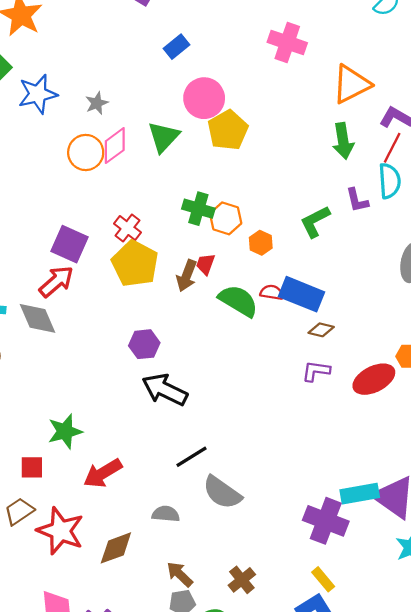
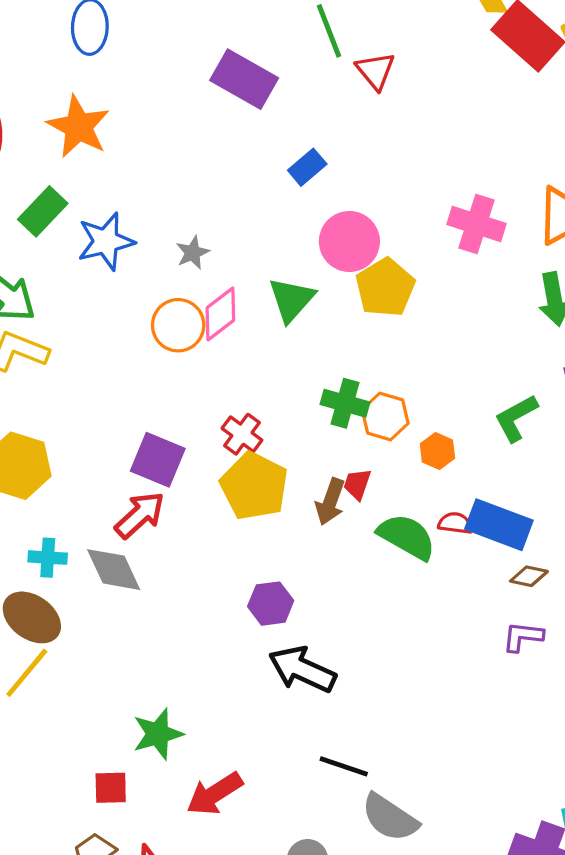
pink cross: (287, 42) -> (476, 224), moved
black line: (191, 457) -> (344, 766), turned 52

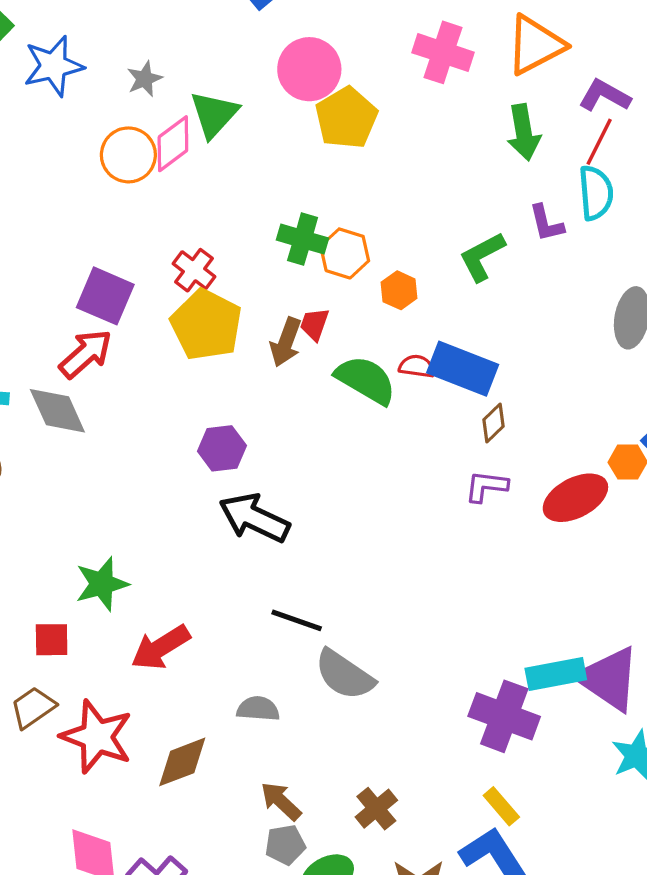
green triangle: (291, 300) -> (214, 114), moved
brown diamond: (529, 576) -> (494, 423), turned -57

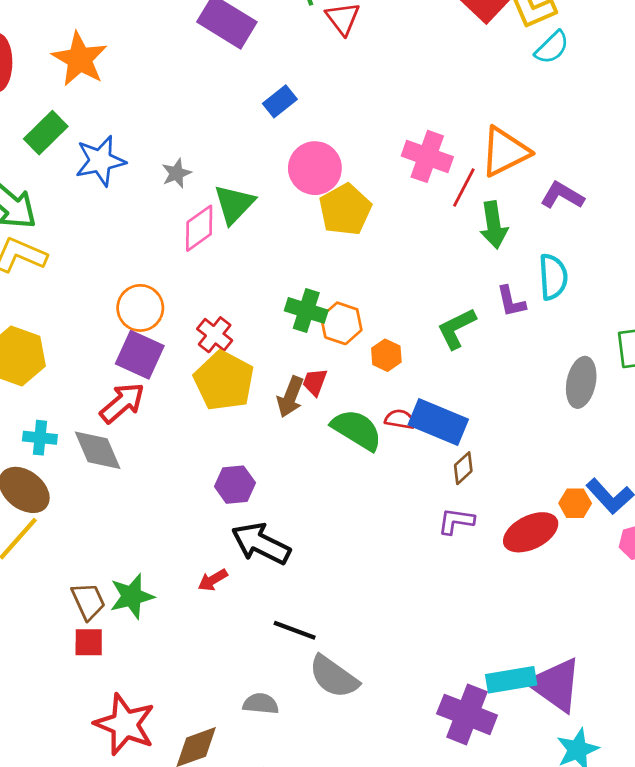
red line: (599, 142) -> (464, 188), moved
orange circle: (128, 155) -> (140, 308), moved
red arrow: (161, 647) -> (213, 580), moved, size x0.6
brown trapezoid: (33, 708) -> (88, 601), moved, turned 99

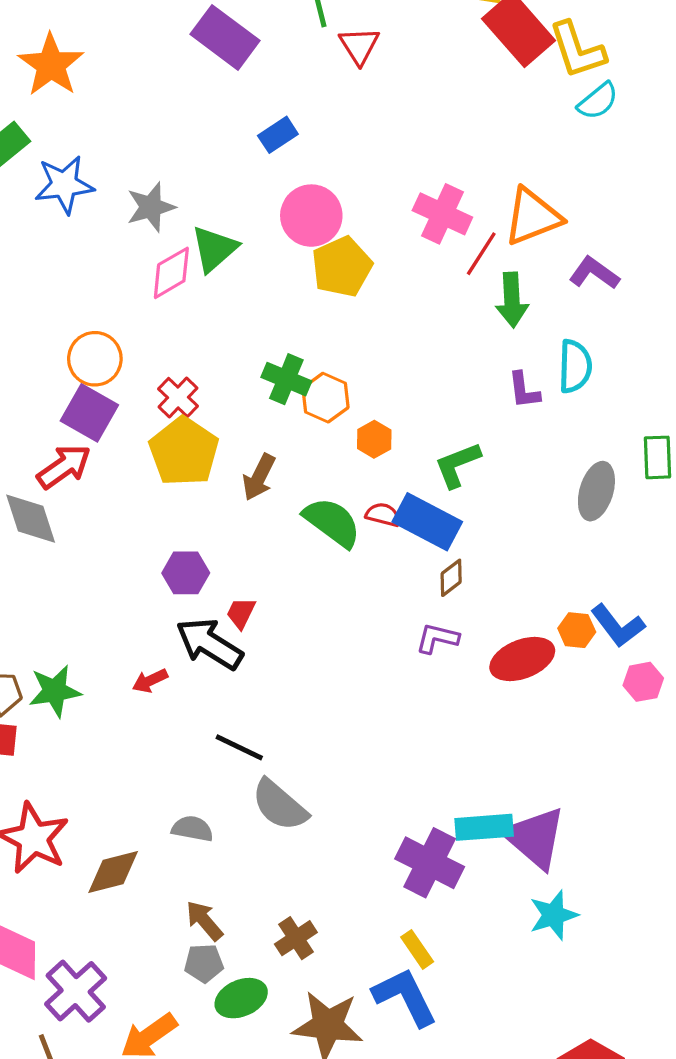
gray star: (176, 173) -> (151, 207), size x1.4
green L-shape: (456, 328) -> (457, 465), moved
red trapezoid: (315, 382) -> (241, 613), moved

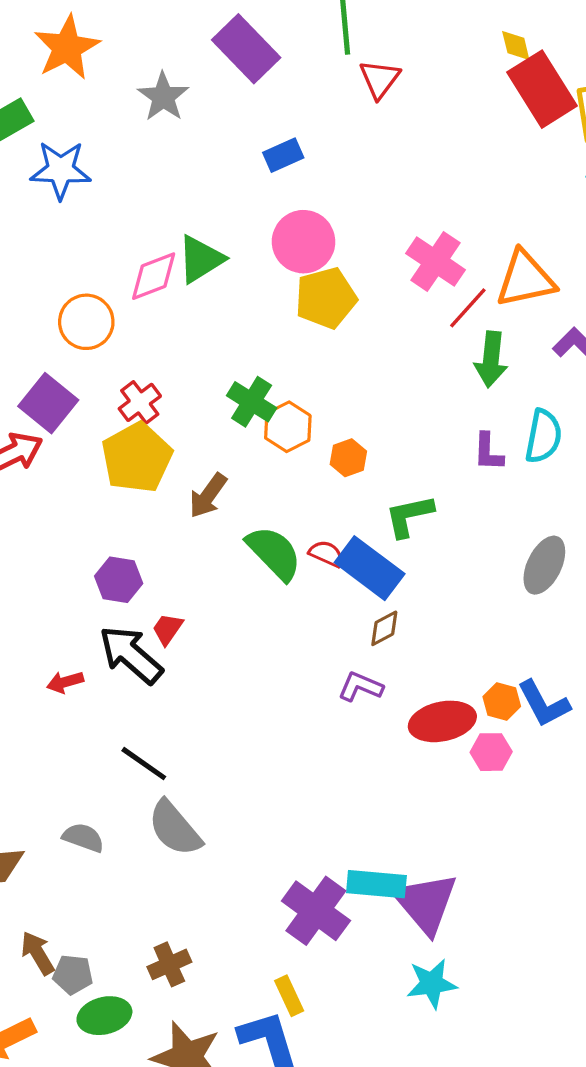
gray star: (151, 207) -> (163, 97), moved, turned -30
orange circle: (95, 359) -> (86, 322), moved
orange hexagon: (374, 439) -> (348, 458), moved
pink hexagon: (643, 682) -> (491, 752), moved
brown arrow: (204, 921) -> (38, 953), moved

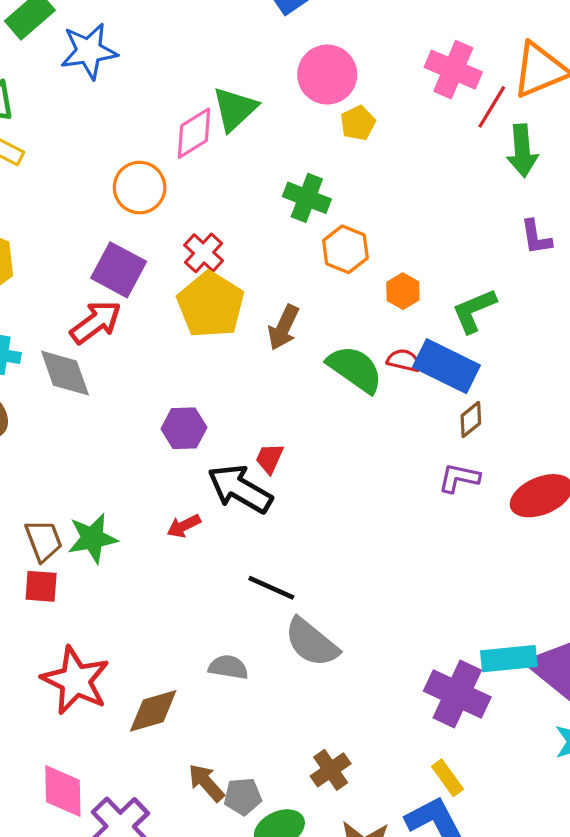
yellow pentagon: (326, 298) -> (358, 123), size x0.6
green cross: (252, 402) -> (307, 198), moved
orange hexagon: (348, 458) -> (403, 291), moved
purple hexagon: (119, 580) -> (184, 428), moved

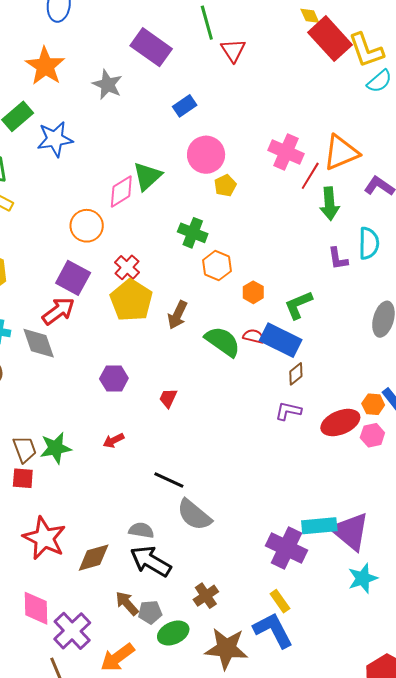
black arrow: (240, 489) -> (151, 561), moved

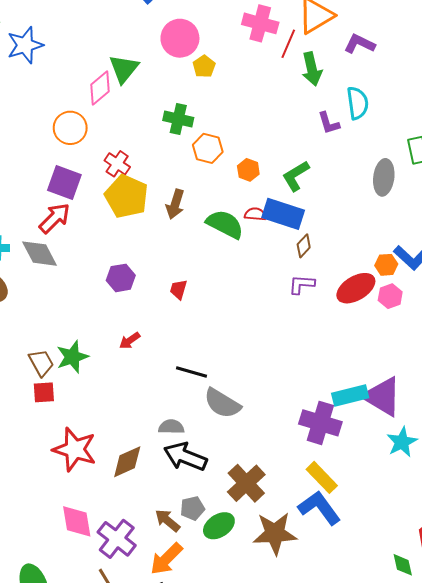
brown cross: (206, 596) -> (246, 483), size x1.5
yellow rectangle: (280, 601) -> (322, 477), size x1.4
brown arrow: (127, 603) -> (167, 520), moved

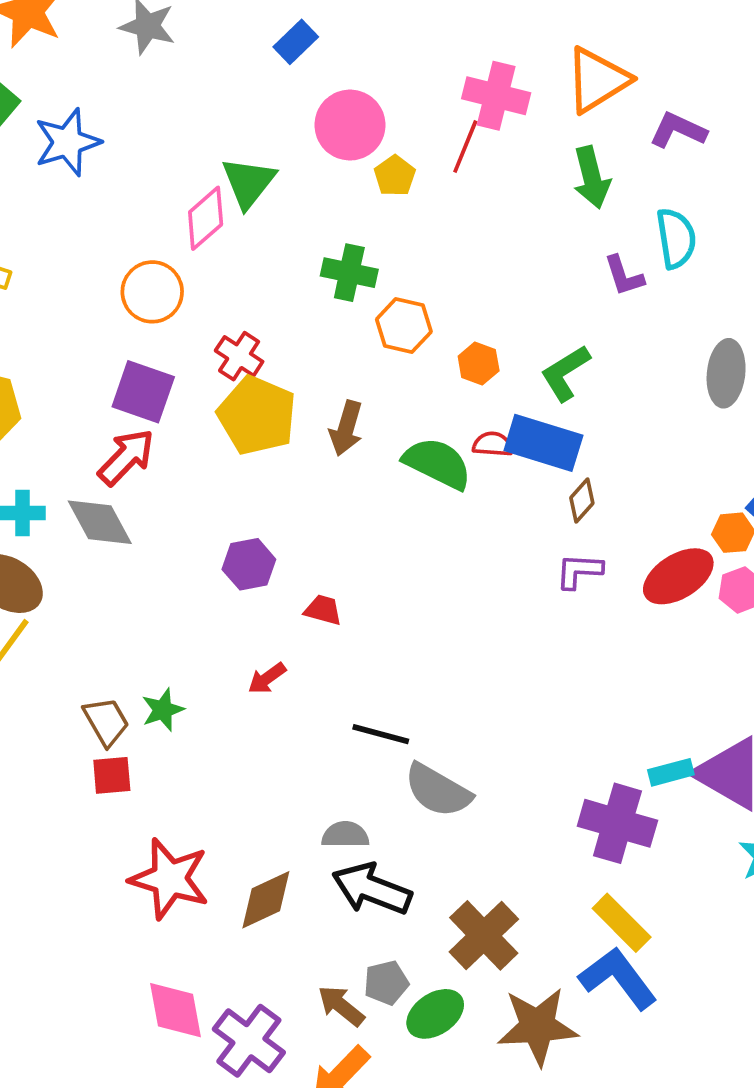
red line: (288, 44) -> (465, 147), moved
red trapezoid: (178, 289) -> (323, 610), moved, turned 90
green star: (72, 357) -> (163, 710), size x0.7
cyan rectangle: (350, 395) -> (671, 772), size x0.7

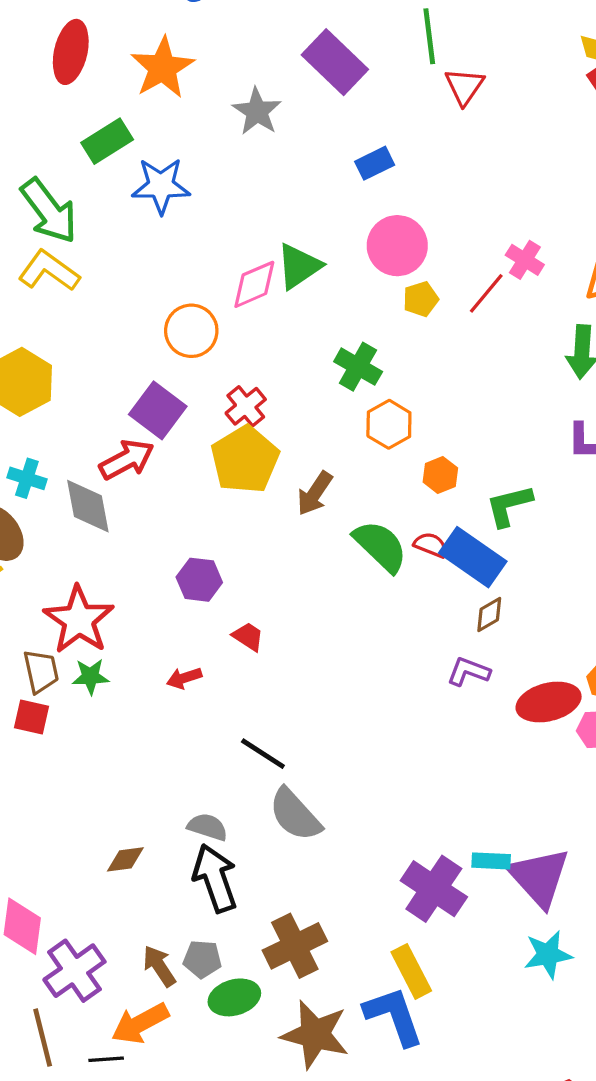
pink cross: (496, 96) -> (525, 260), size x0.7
red star: (170, 879) -> (79, 620), moved
black arrow: (372, 889) -> (215, 878), turned 32
brown diamond: (266, 900) -> (125, 859), size x0.7

